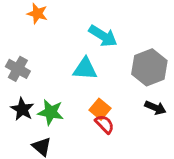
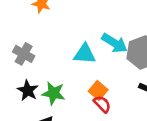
cyan arrow: (103, 36) -> (114, 43), moved

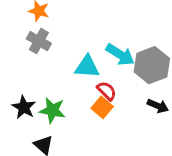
gray cross: (24, 54) -> (39, 41), moved
red semicircle: (102, 104) -> (107, 91), moved

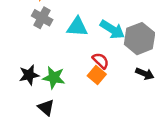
cyan triangle: (87, 67) -> (77, 27), moved
black star: (24, 107) -> (29, 75), turned 30

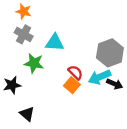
cyan arrow: (112, 29) -> (100, 77), moved, turned 125
green star: (54, 78) -> (34, 63), moved

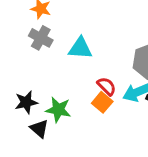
green star: (34, 63) -> (58, 110), moved
black triangle: (27, 114) -> (39, 129), moved

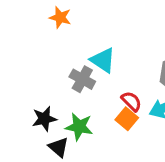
gray cross: (41, 38) -> (82, 79), moved
cyan triangle: (80, 48) -> (103, 60), turned 30

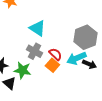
gray cross: (82, 79) -> (34, 51), moved

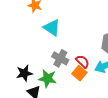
cyan triangle: (37, 28) -> (52, 28), moved

